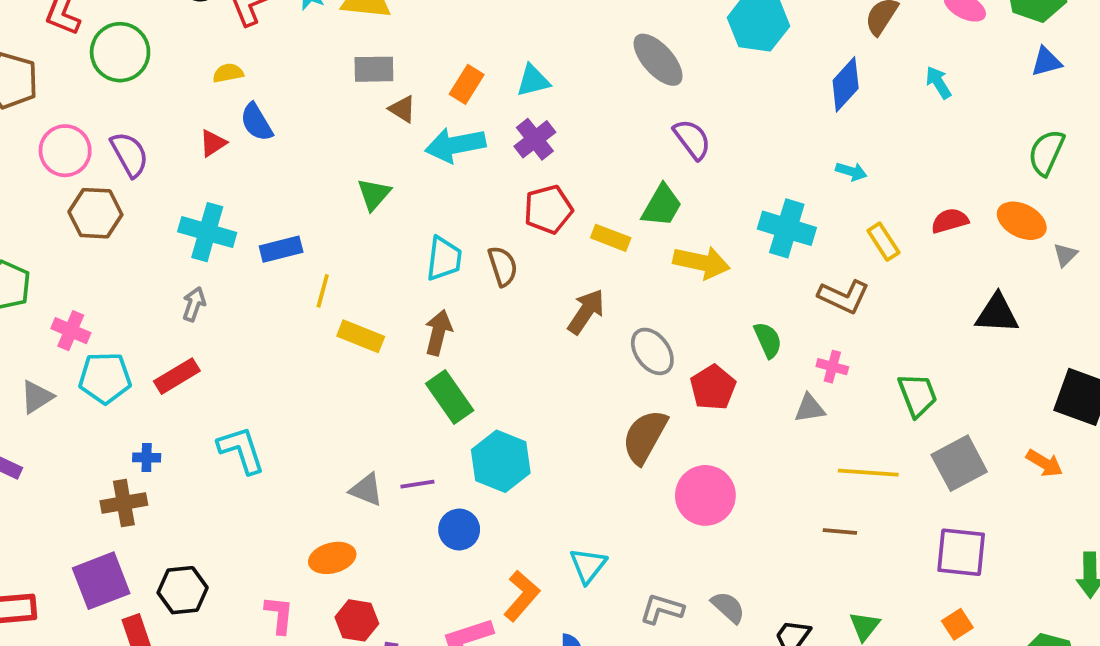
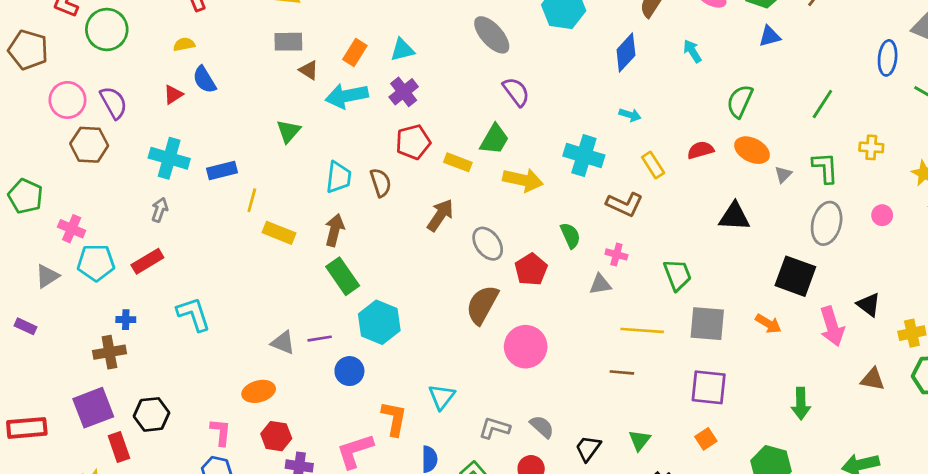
green semicircle: (1046, 153) -> (740, 101), moved
gray square: (959, 463) -> (707, 324), turned 33
orange L-shape: (522, 596) -> (394, 419), turned -30

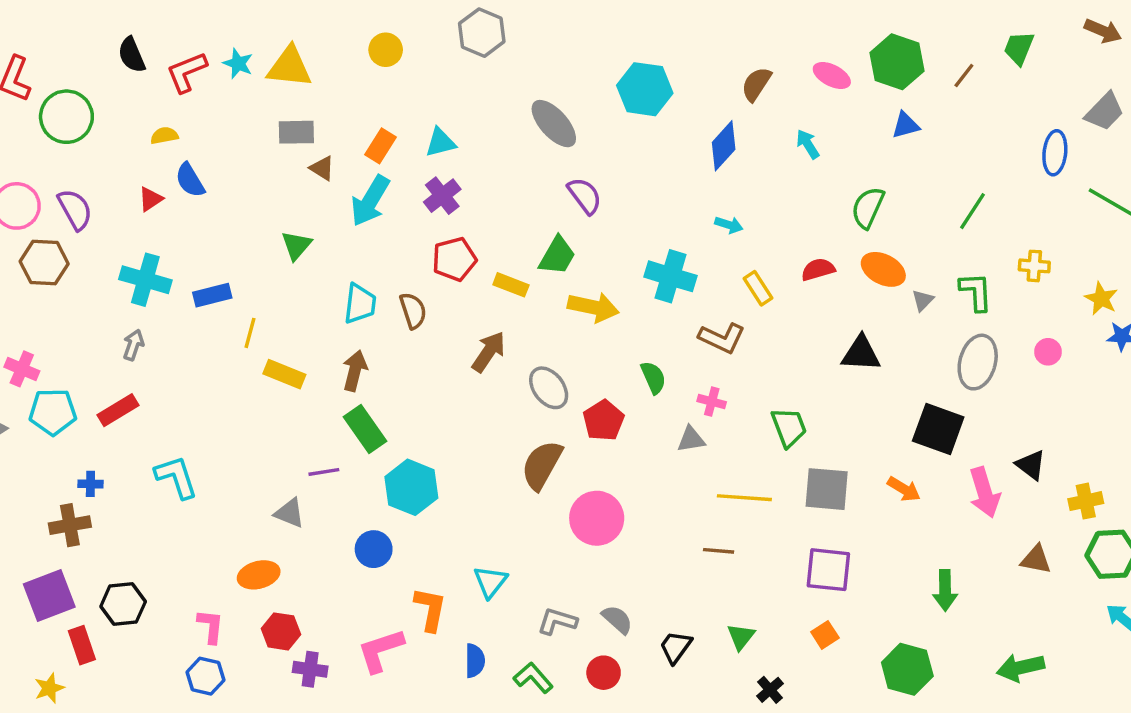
cyan arrow: (347, 96) -> (370, 201), turned -48
purple line: (320, 339) -> (324, 472), moved

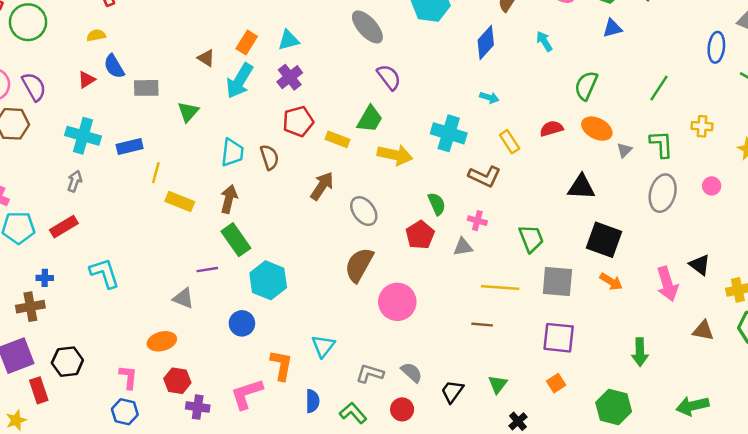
gray rectangle: (296, 132) -> (146, 88), moved
red pentagon: (604, 420) -> (420, 235), moved
black square: (938, 429) -> (604, 240), moved

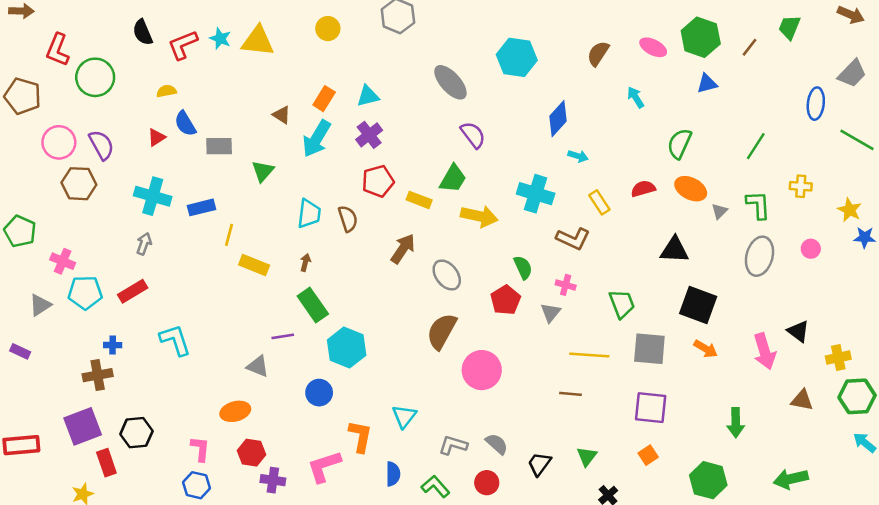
blue diamond: (486, 43) -> (558, 119), moved
brown arrow: (229, 199) -> (305, 262), size x0.6
gray triangle: (463, 247) -> (551, 313), turned -42

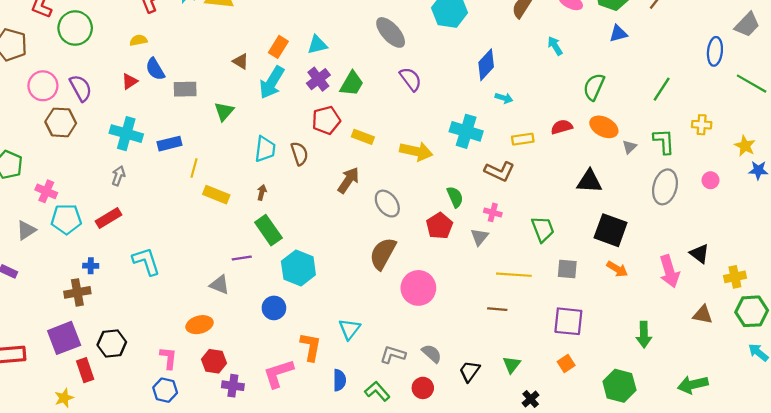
green trapezoid: (453, 179) -> (352, 84), moved
yellow rectangle: (599, 202) -> (523, 139), turned -65
gray square: (649, 349) -> (567, 269), size x0.7

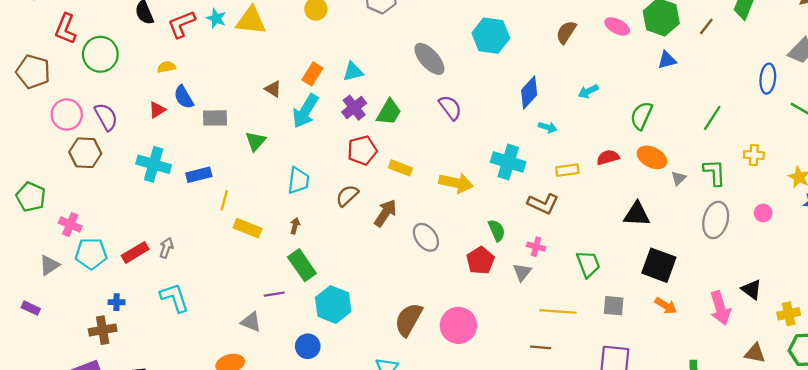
cyan arrow: (555, 46) -> (588, 91), moved, turned -84
brown semicircle: (300, 154) -> (347, 196), moved, turned -115
gray arrow: (118, 176) -> (166, 248), moved
brown semicircle: (383, 254) -> (409, 320), moved

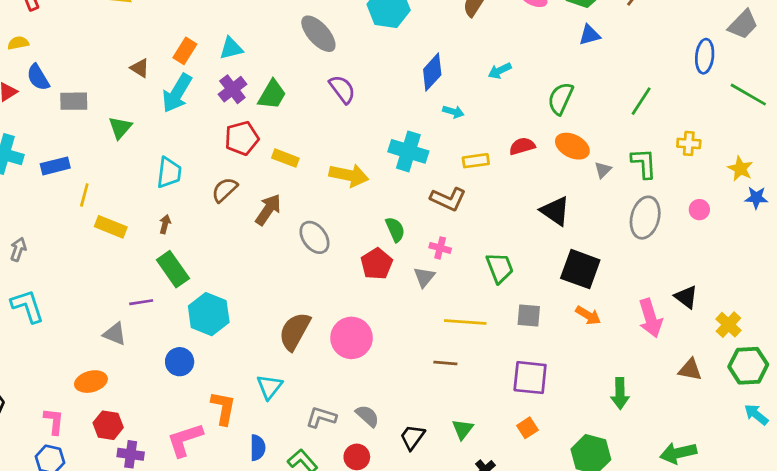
black triangle: (637, 214) -> (555, 211), turned 32
yellow cross: (789, 314) -> (728, 325), turned -35

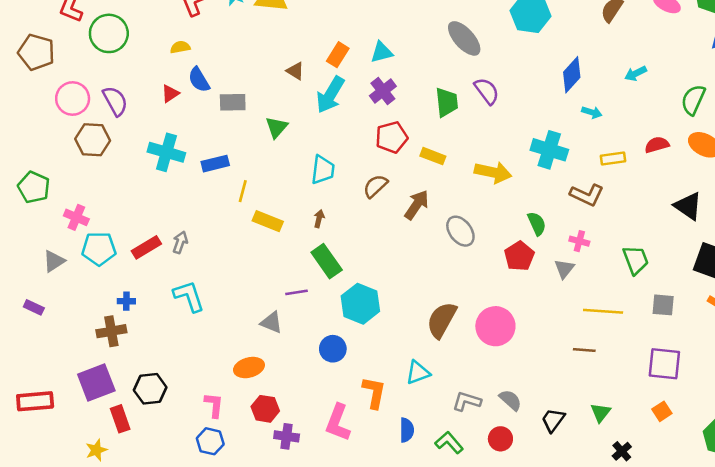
green trapezoid: (272, 95) -> (447, 102), moved, turned -36
cyan triangle: (270, 387) -> (418, 373), turned 32
pink L-shape: (185, 440) -> (338, 423), turned -51

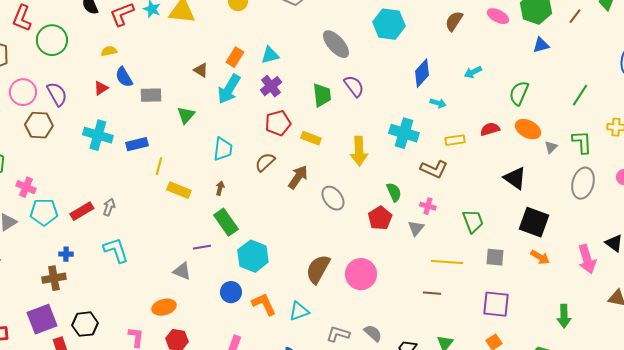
yellow arrow: (493, 172) -> (359, 151), turned 76
orange L-shape: (374, 393) -> (264, 304), moved, turned -36

